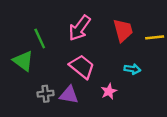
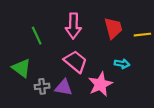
pink arrow: (80, 28) -> (73, 26), turned -35
green triangle: (23, 61) -> (22, 68), moved
pink star: (109, 91) -> (100, 84), size x1.6

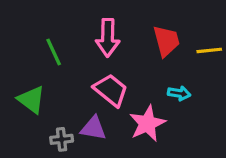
gray cross: (42, 86) -> (62, 139), moved

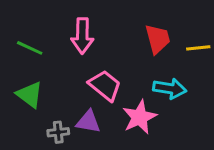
pink arrow: (108, 38) -> (82, 36), moved
green line: (54, 52) -> (30, 48), moved, turned -40
cyan arrow: (179, 93) -> (170, 89), size x1.5

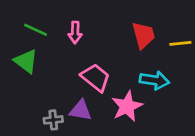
pink arrow: (82, 36) -> (75, 32), size x0.7
green line: (30, 48) -> (35, 30), moved
green triangle: (30, 95) -> (26, 61), moved

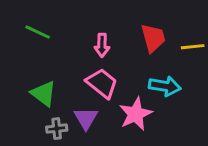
pink arrow: (75, 32) -> (102, 45), moved
green triangle: (26, 61) -> (44, 93), moved
purple triangle: (81, 110) -> (86, 118), turned 50

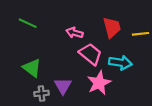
pink arrow: (102, 45) -> (75, 33), turned 105
pink trapezoid: (102, 83) -> (91, 54), moved

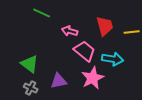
green line: (28, 23) -> (42, 13), moved
purple triangle: (63, 86) -> (59, 81), turned 48
gray cross: (42, 93) -> (31, 88), moved, turned 32

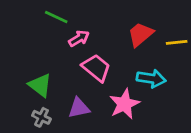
red trapezoid: (105, 26) -> (140, 34), turned -115
pink arrow: (70, 31) -> (79, 38), moved, turned 133
pink trapezoid: (85, 51) -> (96, 68), moved

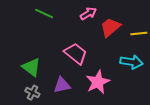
pink arrow: (79, 38) -> (88, 14), moved
cyan arrow: (151, 79) -> (131, 62), moved

